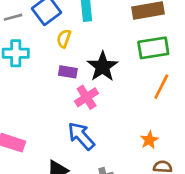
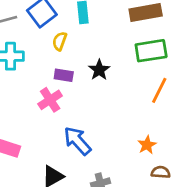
black star: (103, 67) -> (99, 70), size x0.7
pink cross: (87, 97) -> (50, 100), moved

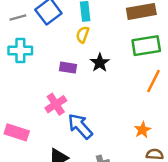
yellow semicircle: (60, 41) -> (83, 35), moved
pink cross: (50, 100) -> (56, 104), moved

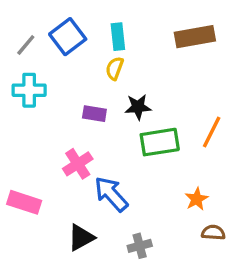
gray line: (18, 18) -> (26, 45), turned -35
green rectangle: (146, 46) -> (160, 142), moved
black star: (100, 63) -> (138, 107), turned 30

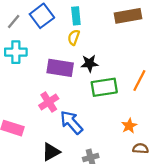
purple rectangle: (94, 114) -> (60, 68), size x1.6

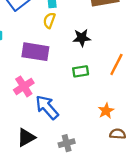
black star: (90, 63) -> (82, 38), moved
green rectangle: (104, 87) -> (81, 71), size x0.6

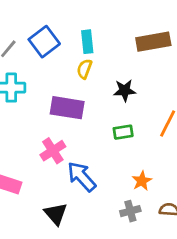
orange star: (106, 111) -> (142, 181), moved
black triangle: (26, 137) -> (56, 214), turned -42
gray cross: (67, 143) -> (130, 211), moved

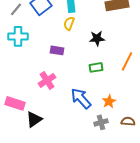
purple rectangle: (67, 108) -> (57, 50), size x0.6
blue arrow: (82, 177) -> (81, 98), moved
black triangle: (56, 214) -> (34, 119), moved, turned 36

